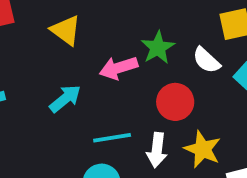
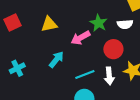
yellow triangle: (66, 30) -> (49, 24), turned -36
white semicircle: (206, 60) -> (125, 24), turned -35

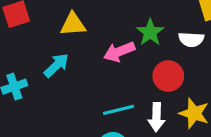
cyan arrow: (56, 59) -> (56, 65), moved

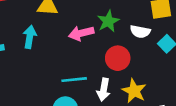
cyan arrow: (56, 65) -> (30, 37), turned -45

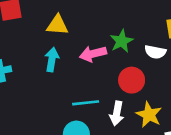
cyan arrow: (30, 37) -> (52, 60), moved

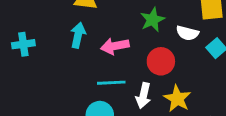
pink arrow: (93, 54) -> (115, 46), moved

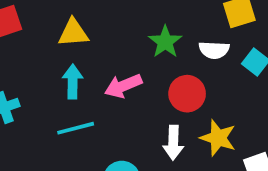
cyan line: (111, 83) -> (76, 128), moved

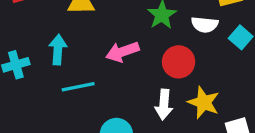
cyan arrow: (73, 81) -> (58, 50), moved

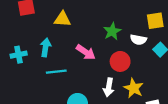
pink arrow: (122, 52) -> (86, 52), turned -132

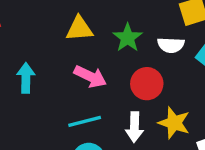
yellow triangle: (62, 19) -> (79, 29), moved
cyan line: (56, 72) -> (85, 121), moved

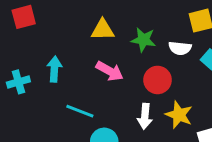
green star: (128, 38) -> (143, 40), turned -30
cyan line: (85, 121) -> (80, 111), moved, turned 32

